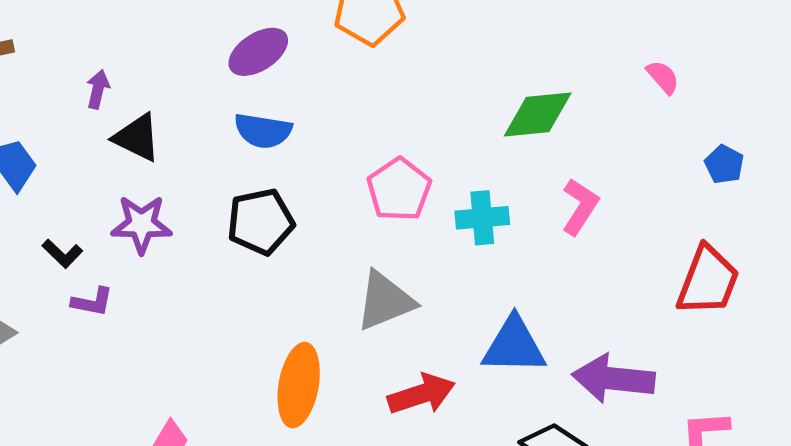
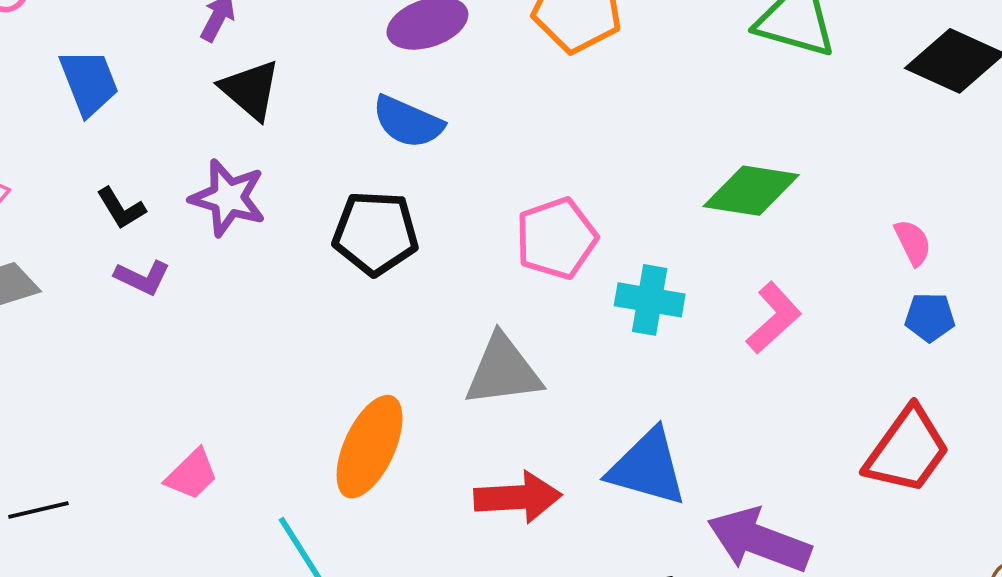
pink semicircle: (663, 77) -> (913, 242), moved
blue pentagon: (724, 164) -> (930, 317), moved, turned 30

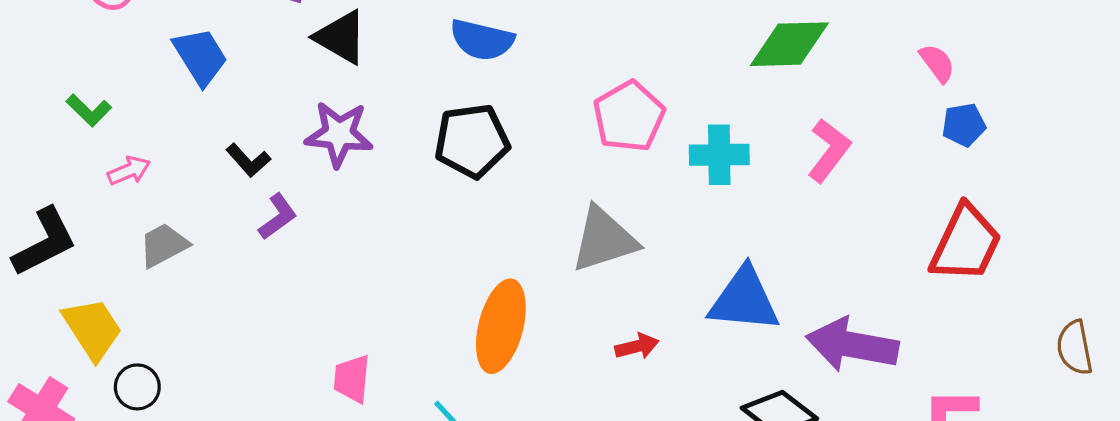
purple L-shape: (142, 278) -> (278, 217), turned -51
pink trapezoid: (192, 474) -> (352, 379), turned 150
red arrow: (518, 497) -> (637, 346), size x0.6

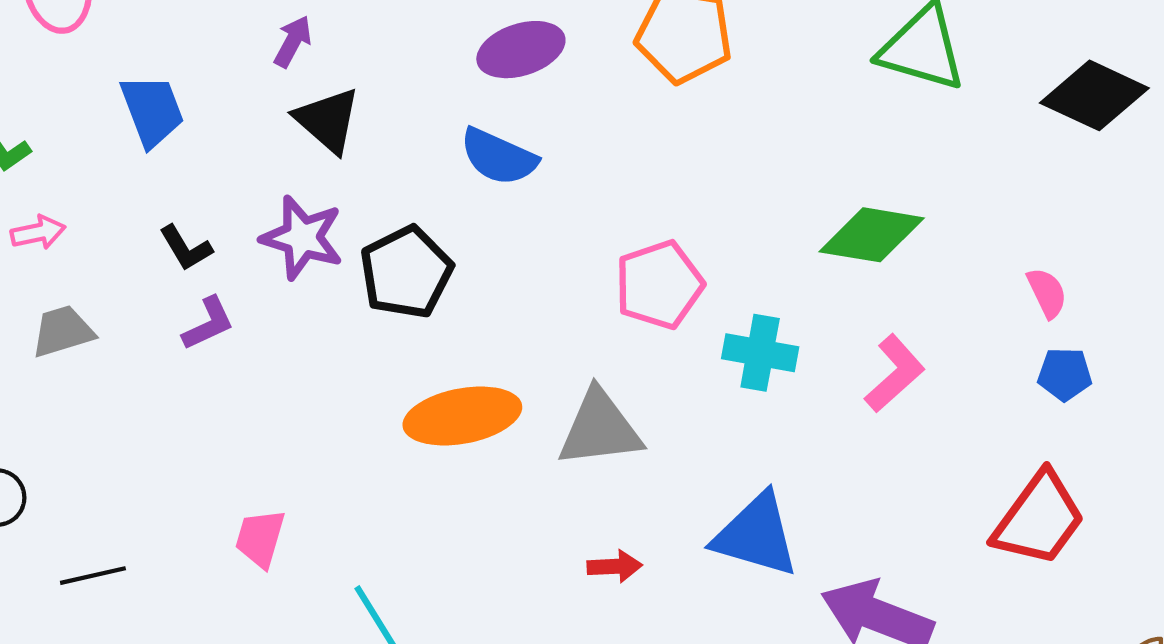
black pentagon: (472, 141) -> (406, 272), moved, turned -30
orange ellipse: (501, 326) -> (462, 416), moved, turned 54

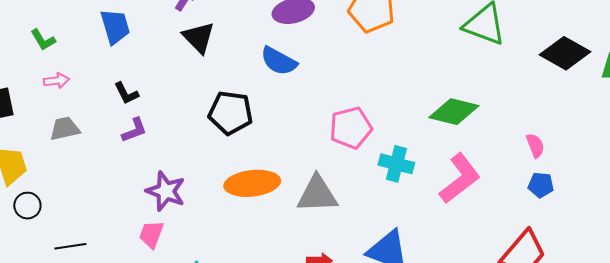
purple star: (302, 238) -> (166, 191), moved
black pentagon: (406, 272) -> (231, 113), turned 30
pink L-shape: (895, 373) -> (460, 179), size x1.4

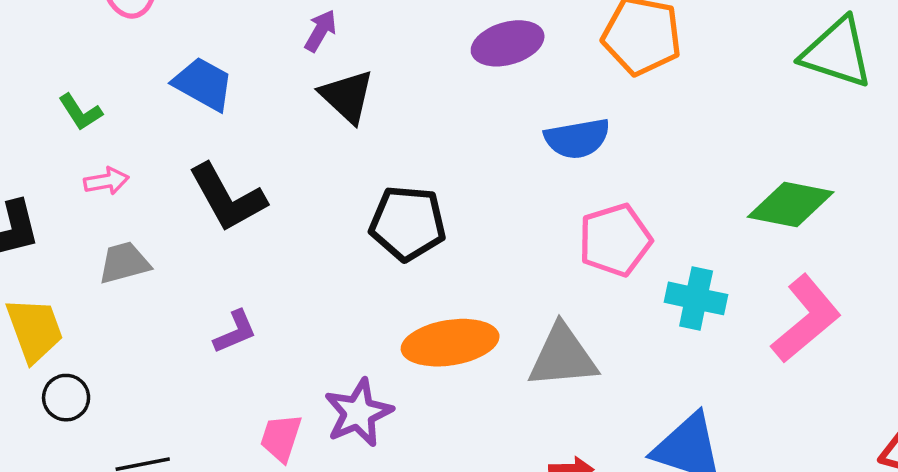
blue trapezoid: (115, 27) -> (203, 84), turned -42
blue semicircle: (279, 61) -> (577, 138), moved, turned -36
black L-shape: (126, 93) -> (227, 198), size x1.8
purple L-shape: (134, 130) -> (235, 332), moved
purple star: (166, 191) -> (358, 413), moved, turned 30

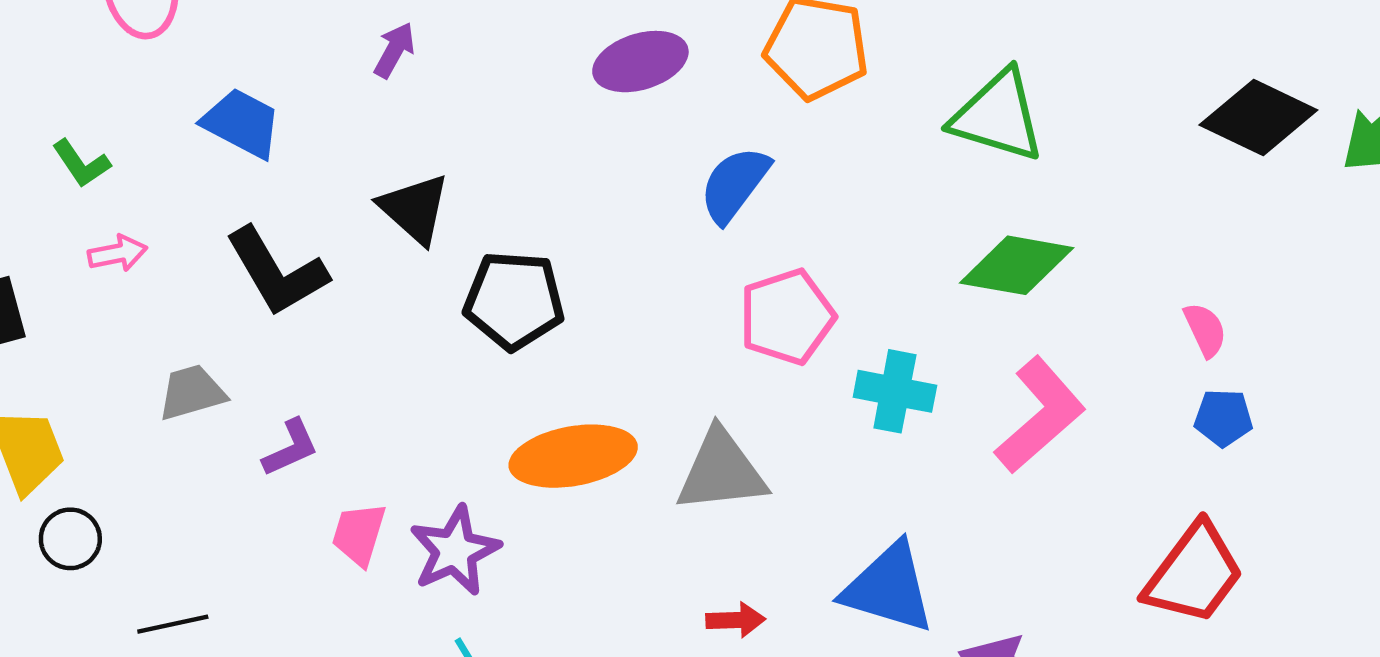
green triangle: (837, 53) -> (998, 116), moved
black triangle: (347, 96) -> (415, 209), moved
blue semicircle: (577, 138) -> (735, 184), turned 138
gray trapezoid: (124, 263) -> (192, 392), moved
pink trapezoid: (281, 438) -> (359, 534), moved

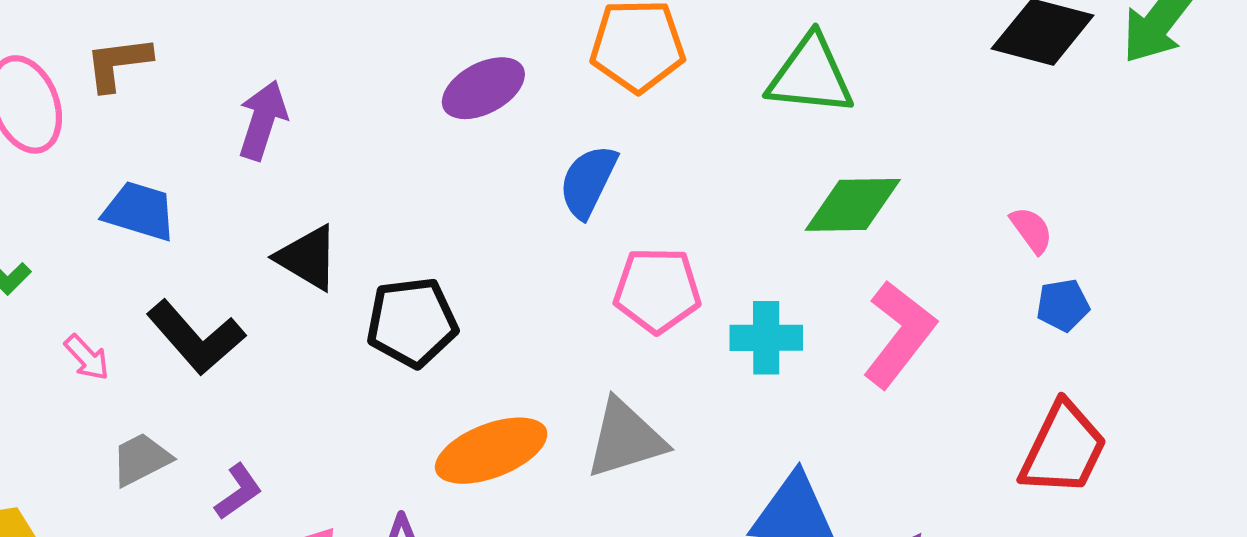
purple arrow: (394, 50) -> (263, 120), size x1.5
pink arrow: (117, 253) -> (87, 357), moved, turned 69
pink pentagon: (787, 317) -> (657, 290), turned 30

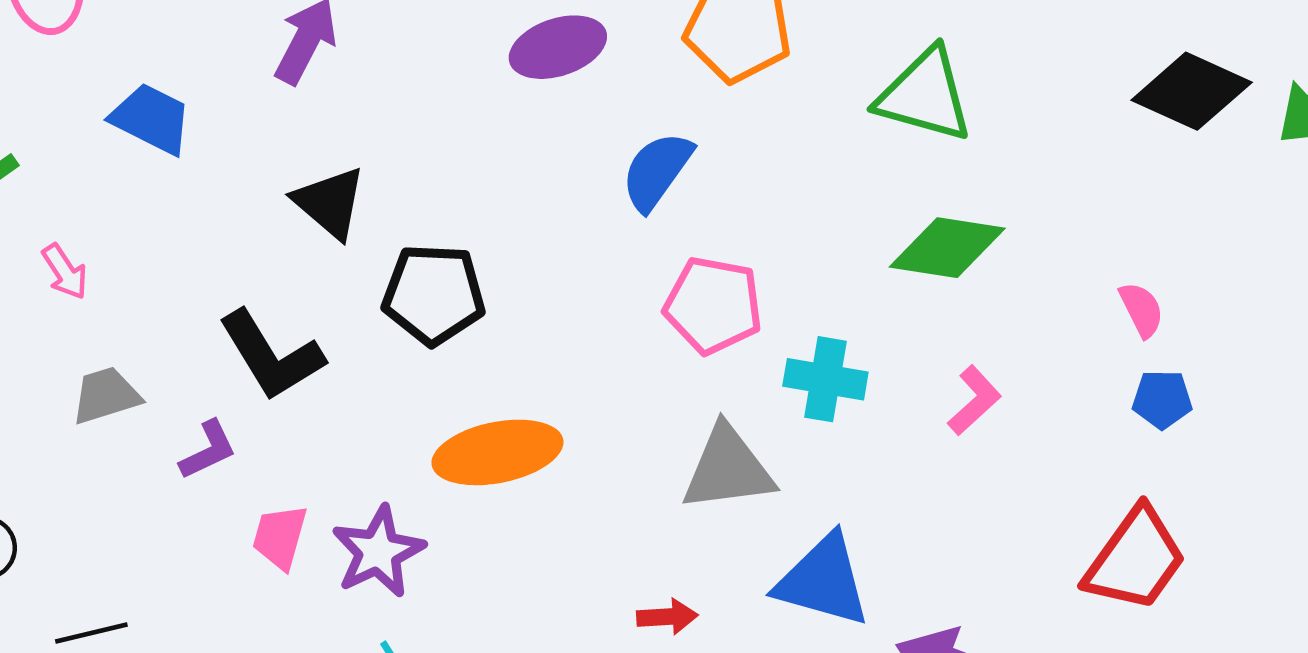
pink L-shape: (899, 334) -> (974, 400), size x0.6
black L-shape: (196, 337) -> (271, 355), moved
gray triangle: (625, 439) -> (728, 469), moved

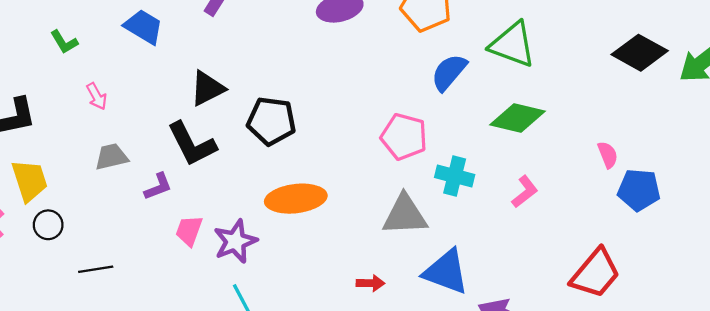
blue semicircle: (657, 171) -> (449, 72), moved
black triangle: (330, 203) -> (207, 88), moved, turned 48
blue pentagon: (1162, 399) -> (639, 190), moved, size x1.5

